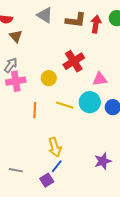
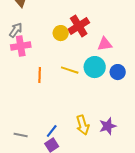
yellow circle: (49, 78) -> (61, 33), moved
yellow arrow: (55, 147) -> (83, 125), moved
blue line: (57, 166) -> (52, 131), moved

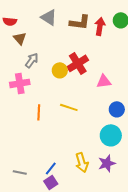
gray arrow: (16, 30) -> (32, 60), moved
cyan circle: (95, 67) -> (111, 135), moved

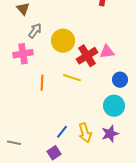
red cross: (78, 63) -> (87, 56), moved
yellow circle: (60, 70) -> (63, 41), size x1.5
blue line: (51, 168) -> (62, 132), moved
gray line: (20, 172) -> (14, 143), moved

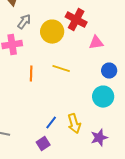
red cross: (87, 56) -> (76, 20), moved, turned -30
purple star: (110, 134) -> (99, 138), moved

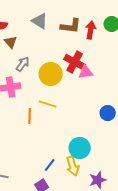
pink triangle: (96, 43) -> (86, 72), moved
yellow line: (61, 69) -> (48, 104), moved
cyan circle: (103, 97) -> (80, 148), moved

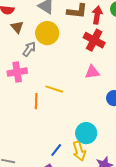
red cross: (75, 62) -> (94, 40), moved
pink triangle: (86, 72) -> (92, 72), moved
yellow circle: (51, 74) -> (47, 33), moved

